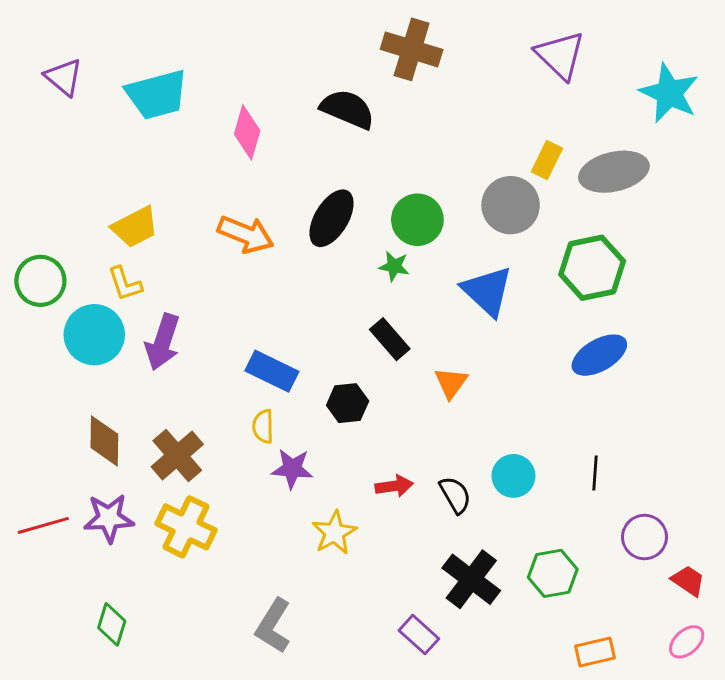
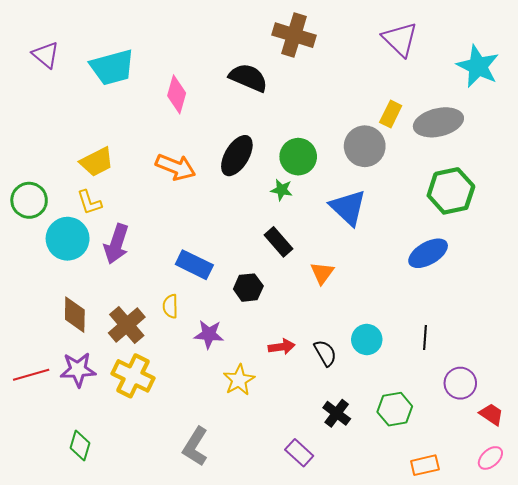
green hexagon: (592, 268) -> (451, 191), moved
yellow semicircle: (263, 426) -> (170, 306), moved
black cross: (471, 579) -> (337, 413), size x0.7

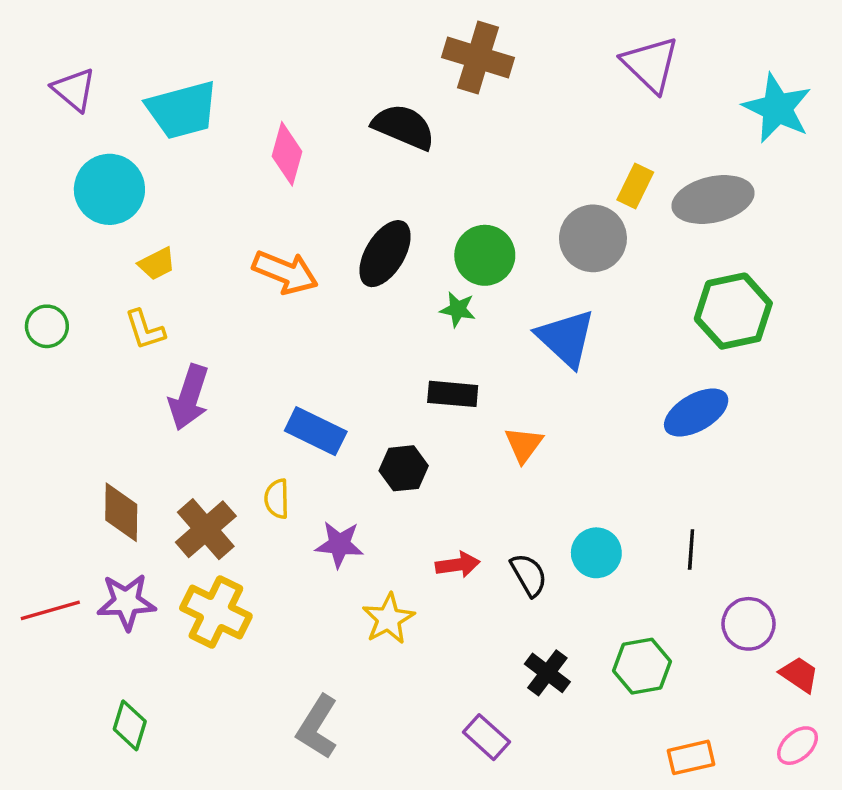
yellow trapezoid: (97, 162) -> (157, 264), size x0.7
green circle: (29, 200) -> (47, 326), size x0.7
cyan circle: (68, 239) -> (109, 189), moved
black rectangle: (278, 242) -> (453, 394), turned -44

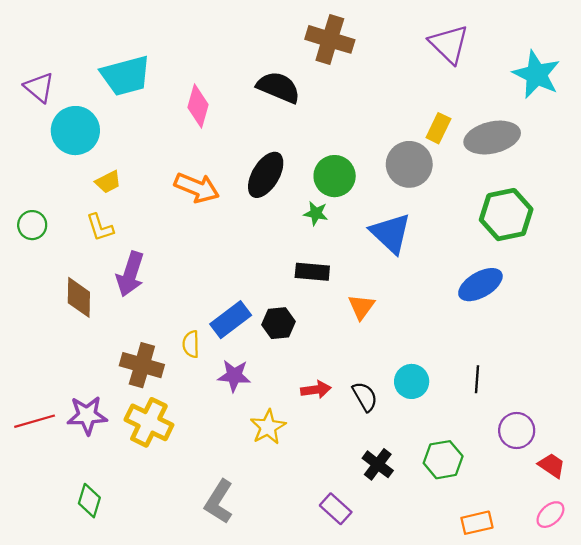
purple triangle: (74, 90) -> (39, 87), moved
blue rectangle: (316, 431) -> (231, 320), moved, turned -63
brown diamond: (121, 512) -> (79, 297), moved
brown cross: (206, 529) -> (142, 365), turned -33

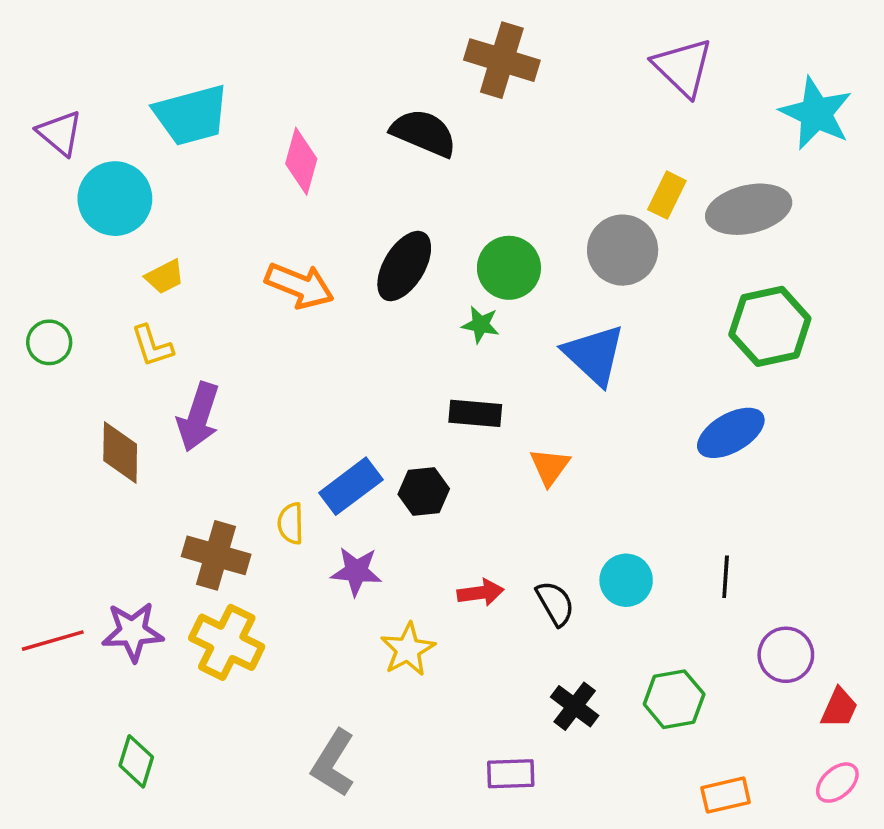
red trapezoid: (552, 466) -> (839, 708), turned 80
purple rectangle: (336, 509) -> (511, 774), turned -44

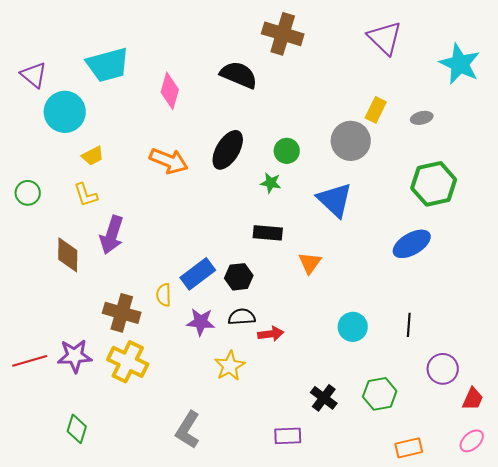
gray ellipse: (749, 209) -> (422, 118), size x0.5
green circle: (509, 268) -> (287, 151), size x0.7
black semicircle: (555, 603) -> (242, 317), moved, turned -64

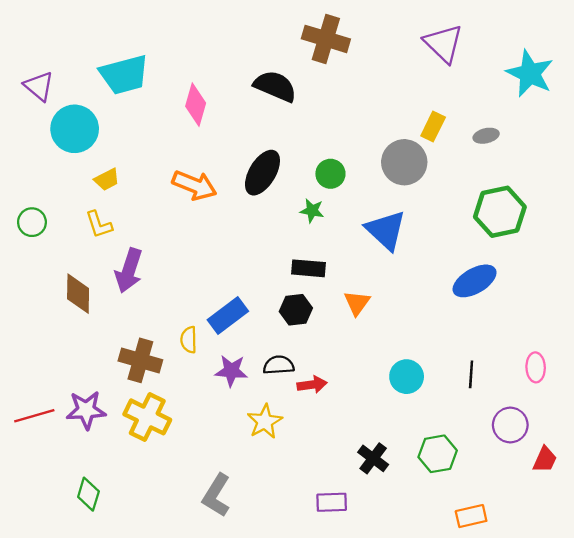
black hexagon: (239, 277) -> (296, 310), moved
pink ellipse: (472, 441) -> (536, 367), moved, turned -50

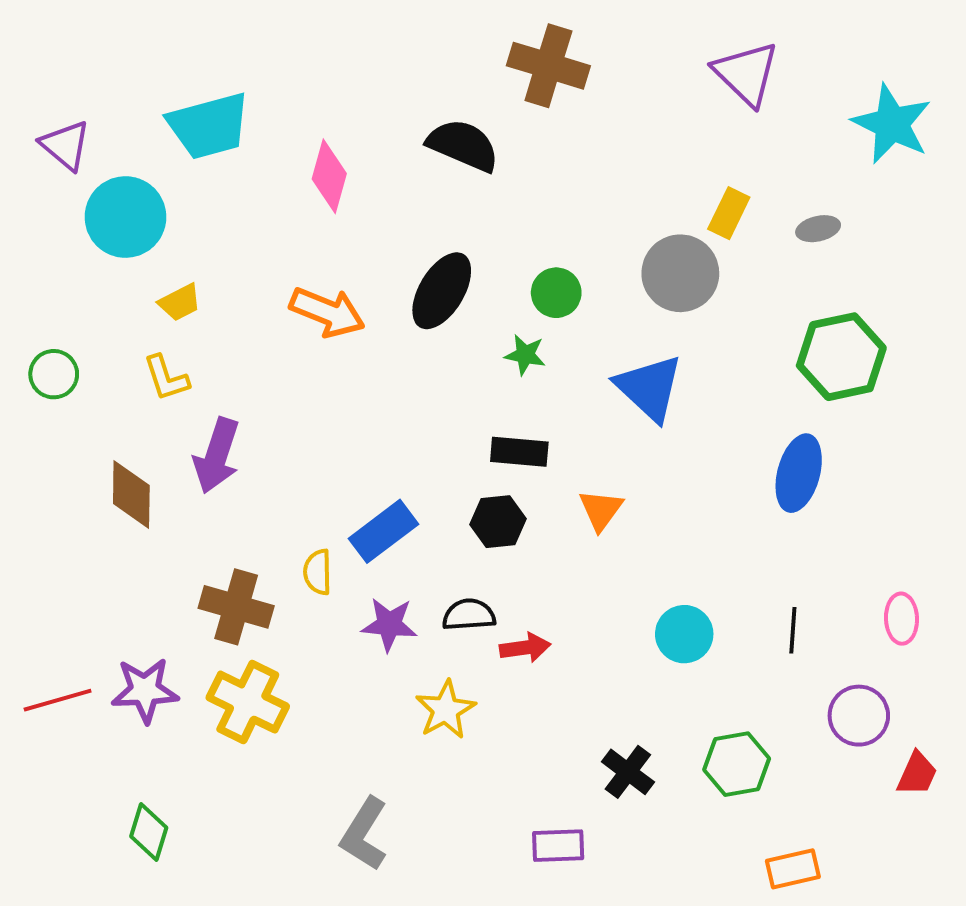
blue ellipse: (475, 281) -> (799, 473), turned -45

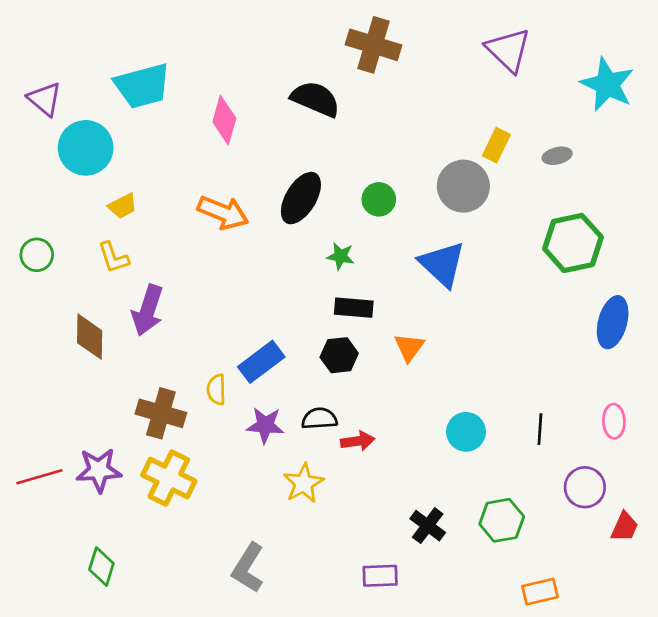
green star: (525, 355) -> (341, 256), moved
blue ellipse: (799, 473) -> (613, 322), moved

